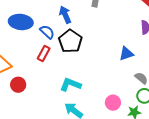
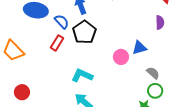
red circle: (18, 85) -> (22, 92), moved
pink circle: (113, 103) -> (121, 57), moved

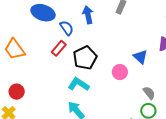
black pentagon: (84, 32) -> (85, 58), moved
blue triangle: (139, 48) -> (140, 57), moved, turned 49

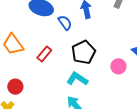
red rectangle: (59, 48) -> (44, 54), moved

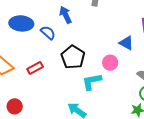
red rectangle: (44, 54) -> (35, 68), turned 35
cyan L-shape: (77, 79) -> (92, 82), moved, turned -30

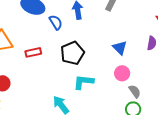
blue triangle: (126, 43) -> (120, 48), moved
pink circle: (110, 63) -> (122, 73), moved

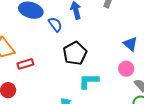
blue triangle: (120, 48) -> (130, 44), moved
red rectangle: (33, 52) -> (25, 64), moved

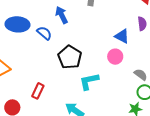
red rectangle: (25, 64) -> (38, 91), moved, turned -35
pink circle: (126, 69) -> (115, 57), moved

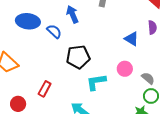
black pentagon: (70, 57) -> (78, 57), turned 30
pink circle: (115, 57) -> (125, 69), moved

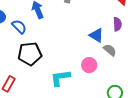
black pentagon: (78, 57) -> (30, 54), moved
gray semicircle: (148, 78) -> (110, 50), moved

